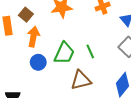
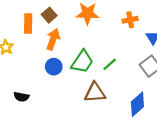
green line: (90, 51) -> (110, 64), turned 64

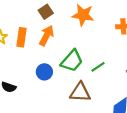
orange rectangle: (28, 23) -> (21, 37), moved
blue circle: (54, 67) -> (44, 72), moved

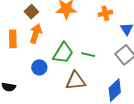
green line: (98, 67) -> (88, 55), turned 56

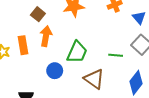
green line: (88, 55) -> (116, 55), moved
brown triangle: (76, 81) -> (94, 79), turned 50

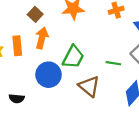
blue circle: (55, 71) -> (49, 75), size x1.5

